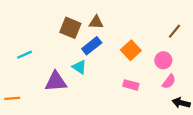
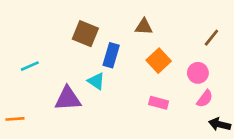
brown triangle: (96, 22) -> (144, 27), moved
blue rectangle: (92, 46) -> (111, 55), turned -36

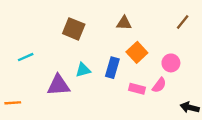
brown line: (211, 38) -> (183, 22), moved
blue rectangle: (111, 55) -> (112, 68), moved
cyan triangle: (96, 81) -> (83, 70), turned -49
pink semicircle: (205, 99) -> (159, 85), moved

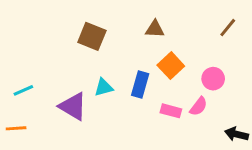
cyan line: (26, 57) -> (23, 90), moved
purple triangle: (58, 85) -> (73, 106), turned 35

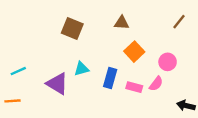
blue rectangle: (140, 84) -> (110, 78), moved

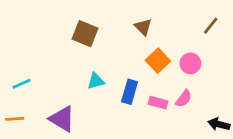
brown triangle: (122, 23) -> (143, 27), turned 42
pink circle: (168, 62) -> (190, 63), moved
purple triangle: (57, 84) -> (62, 119), moved

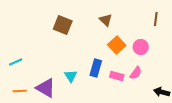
brown line: (211, 26) -> (156, 19), turned -32
cyan triangle: (96, 81) -> (71, 76), moved, turned -48
orange line: (15, 119) -> (20, 91), moved

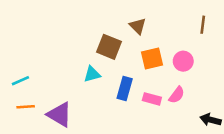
brown square: (63, 25) -> (109, 47), moved
orange square: (117, 45) -> (152, 59), turned 30
cyan triangle: (71, 76) -> (92, 74), moved, turned 48
orange line: (20, 91) -> (26, 107), moved

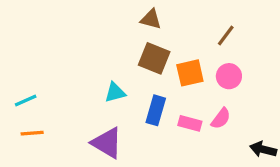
brown line: (203, 25) -> (226, 36), moved, turned 30
brown triangle: (138, 26) -> (151, 19), moved, turned -30
brown square: (109, 47) -> (154, 58), moved
purple triangle: (60, 115) -> (107, 143), moved

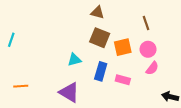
brown line: (226, 36) -> (146, 23), turned -56
cyan line: (26, 101) -> (11, 40), moved, turned -48
pink semicircle: (221, 118) -> (152, 68), moved

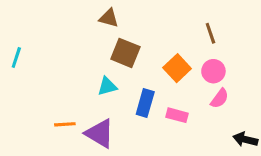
brown triangle: (98, 12) -> (109, 18), moved
brown square: (100, 38) -> (125, 53), moved
orange square: (123, 47) -> (177, 68), turned -30
orange line: (21, 86) -> (65, 124), moved

